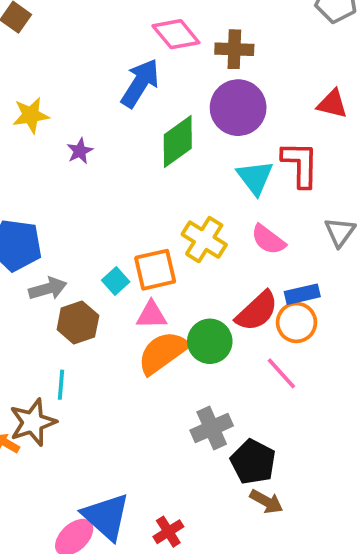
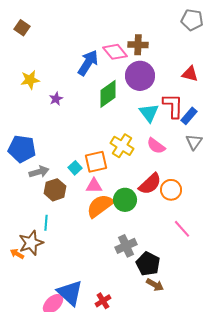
pink diamond: (176, 34) -> (115, 52), moved
blue rectangle: (302, 294) -> (189, 116), moved, turned -36
pink line: (281, 373) -> (182, 229), moved

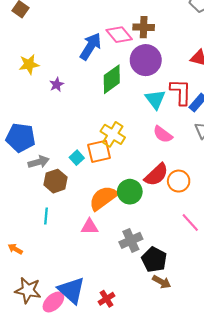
yellow cross: (122, 146) -> (113, 134), moved
pink triangle: (94, 186) -> (89, 227), moved
brown star: (31, 243) -> (28, 290), moved, turned 30

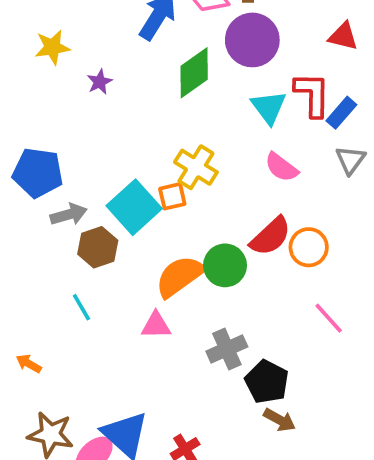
orange square: (99, 151) -> (172, 196), size x0.7
cyan square: (77, 158) -> (134, 207), size x2.0
cyan line: (46, 216) -> (81, 307), turned -35

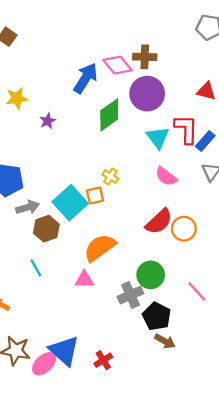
yellow cross: (196, 167) -> (110, 177), size x0.6
green circle: (225, 265) -> (151, 275), moved
pink line: (329, 318) -> (197, 291), moved

